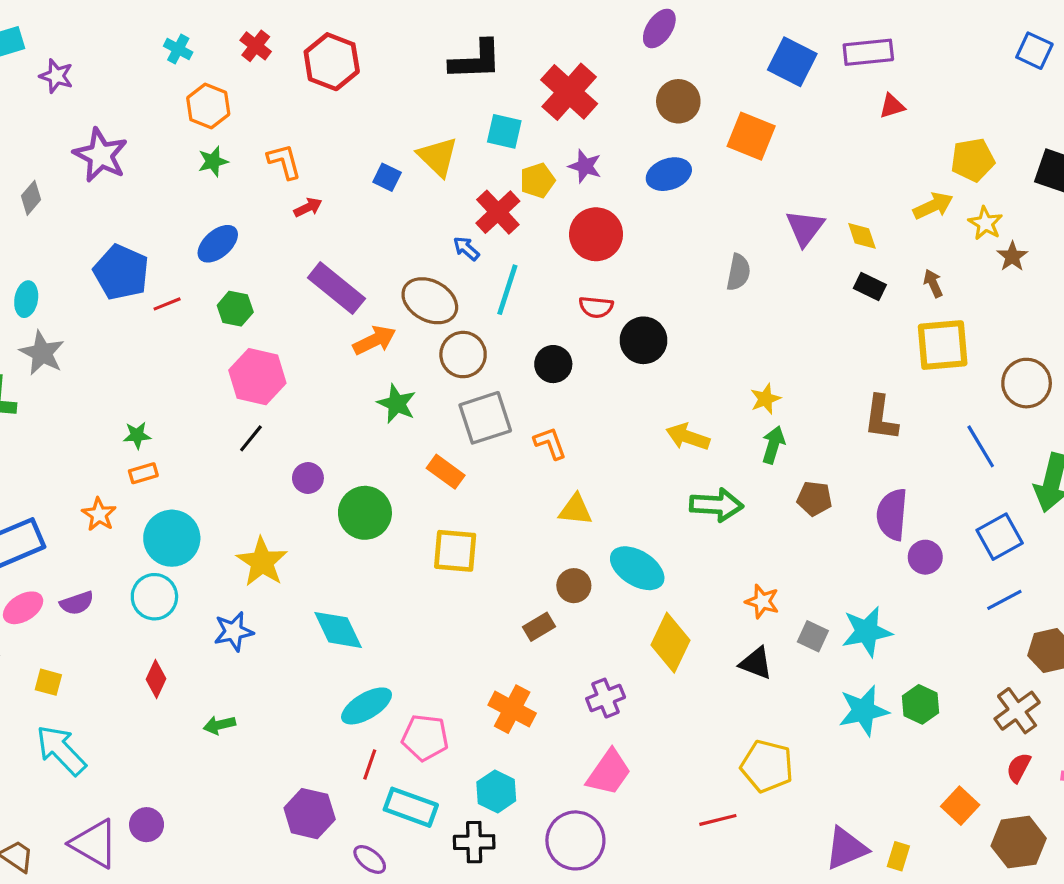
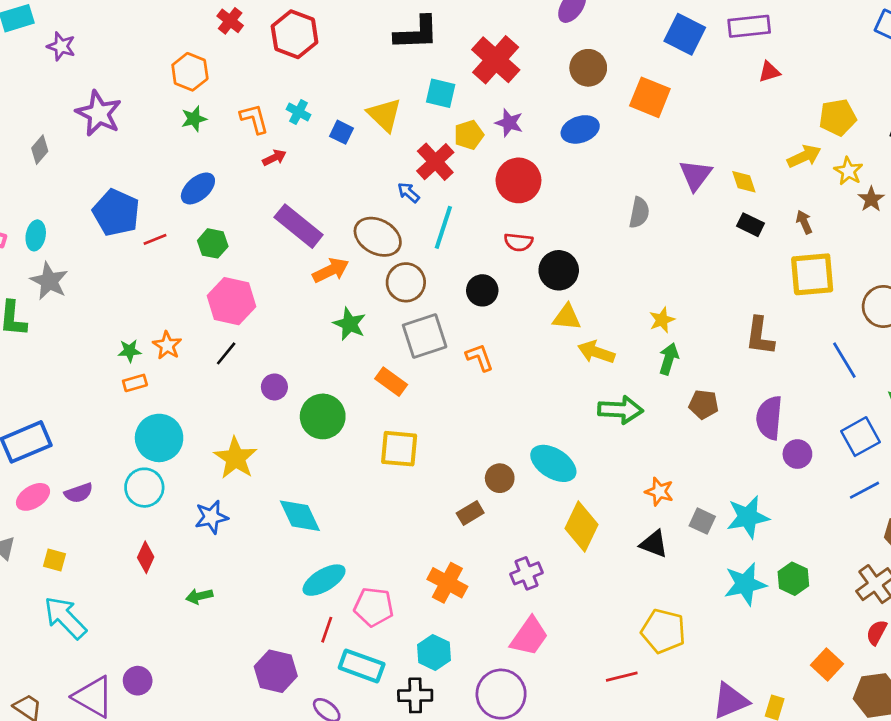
cyan cross: (178, 49) -> (299, 112), moved
yellow triangle: (575, 510) -> (567, 317), moved
orange star: (99, 514) -> (167, 345), moved

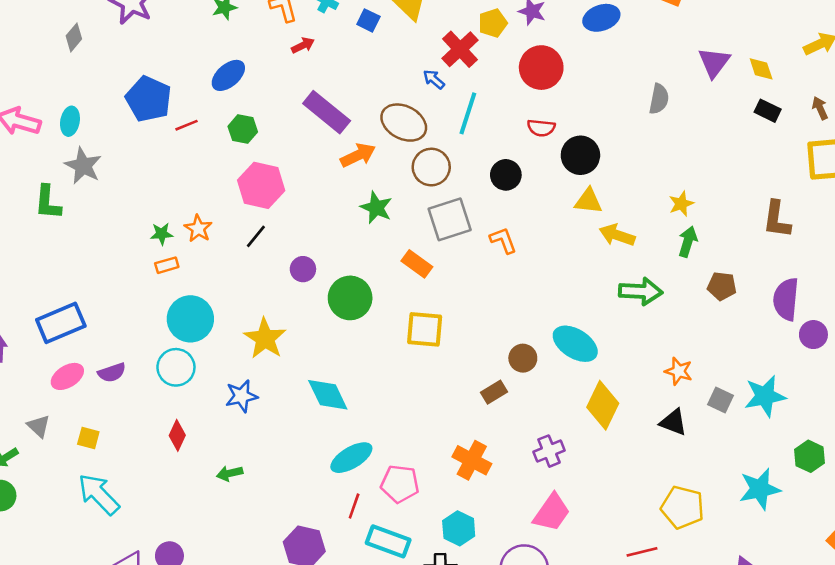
cyan star: (745, 584) -> (760, 489), moved

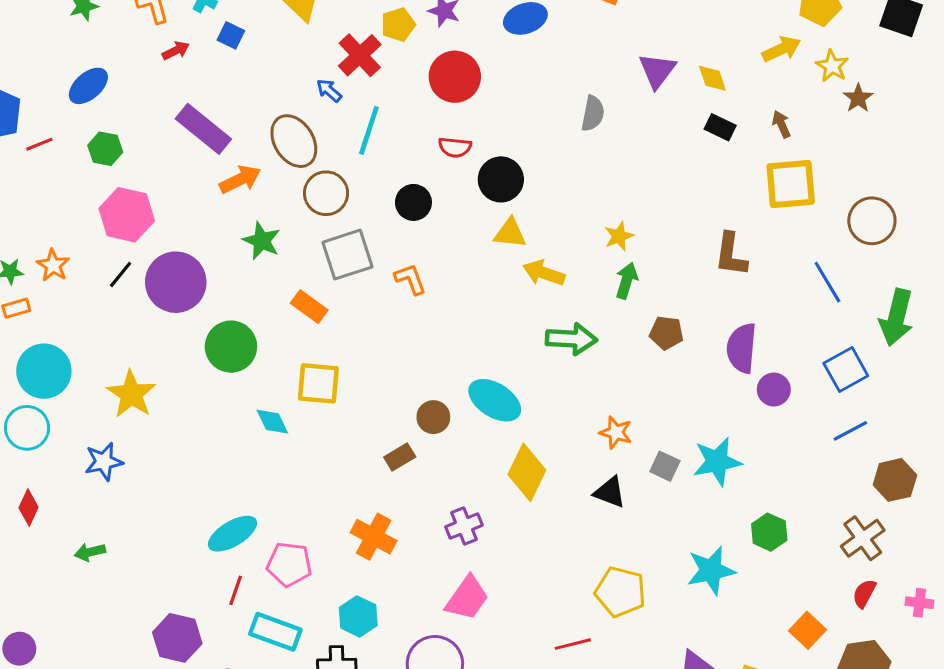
blue square: (368, 20) -> (231, 35), moved
brown ellipse: (404, 123) -> (294, 141), turned 30
purple circle: (303, 269) -> (176, 282), moved, size x2.0
cyan diamond: (328, 395) -> (272, 422), moved, size x0.7

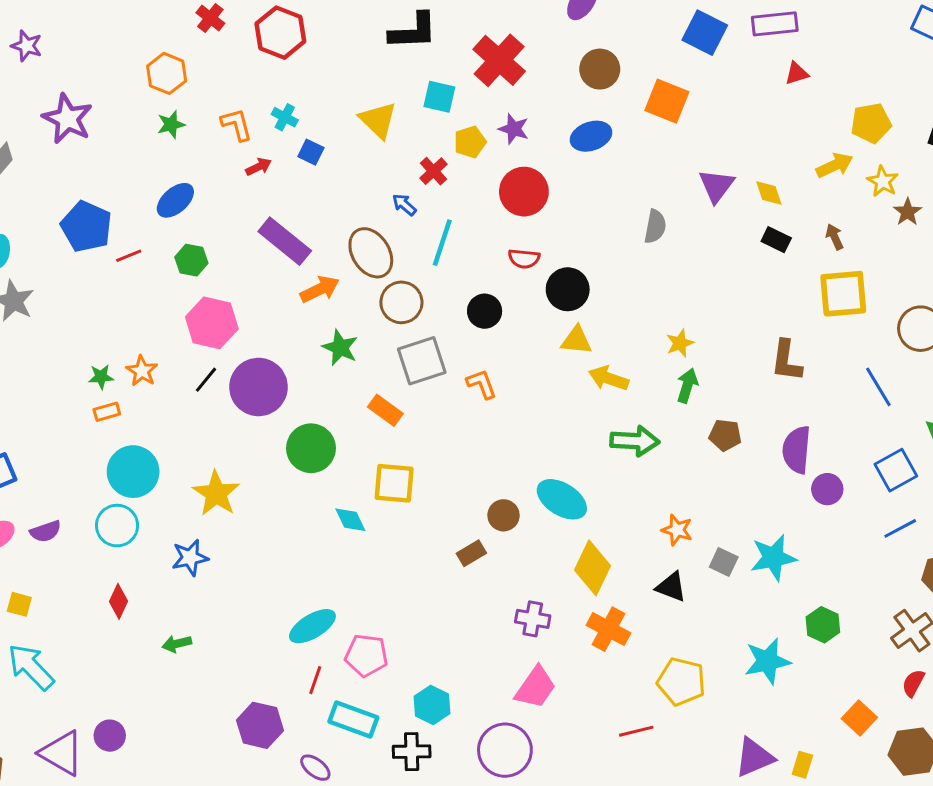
red cross: (360, 55) -> (433, 171), size x0.7
purple cross: (464, 526) -> (533, 619), turned 32
orange cross: (374, 537) -> (609, 629), moved

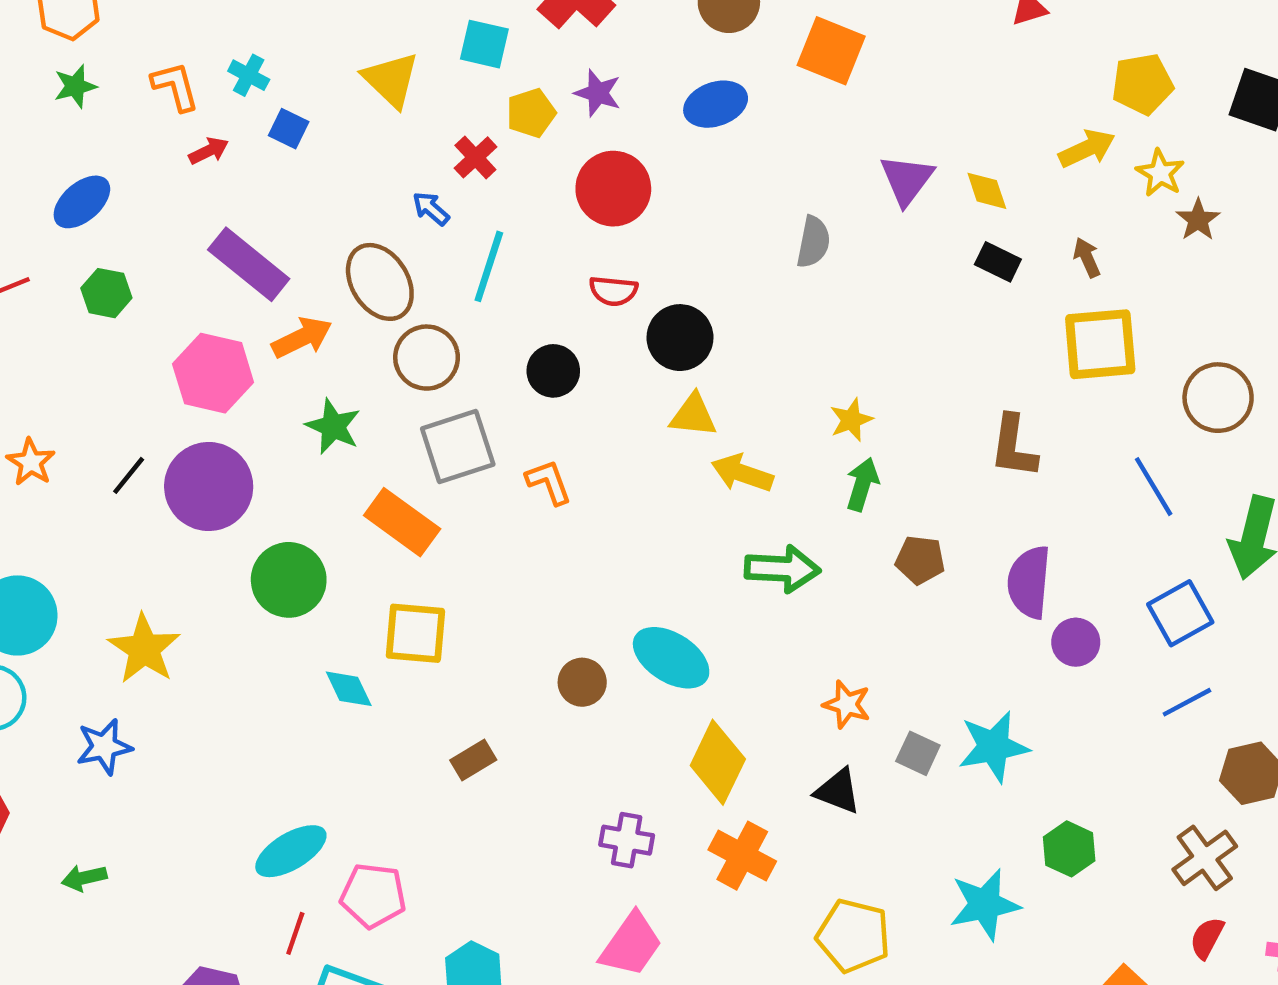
pink hexagon: (212, 323) -> (213, 373), moved
orange rectangle: (385, 410) -> (402, 522), size x1.4
brown rectangle: (471, 553) -> (473, 760), moved

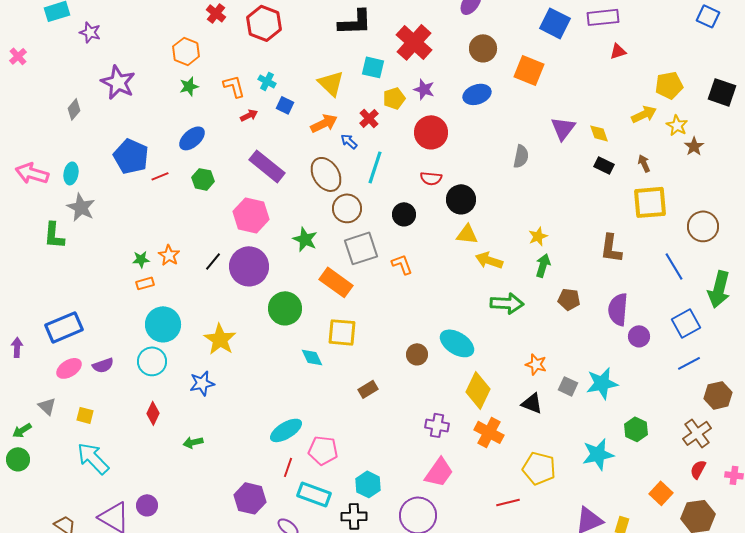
orange arrow: (302, 338) -> (324, 123), moved

